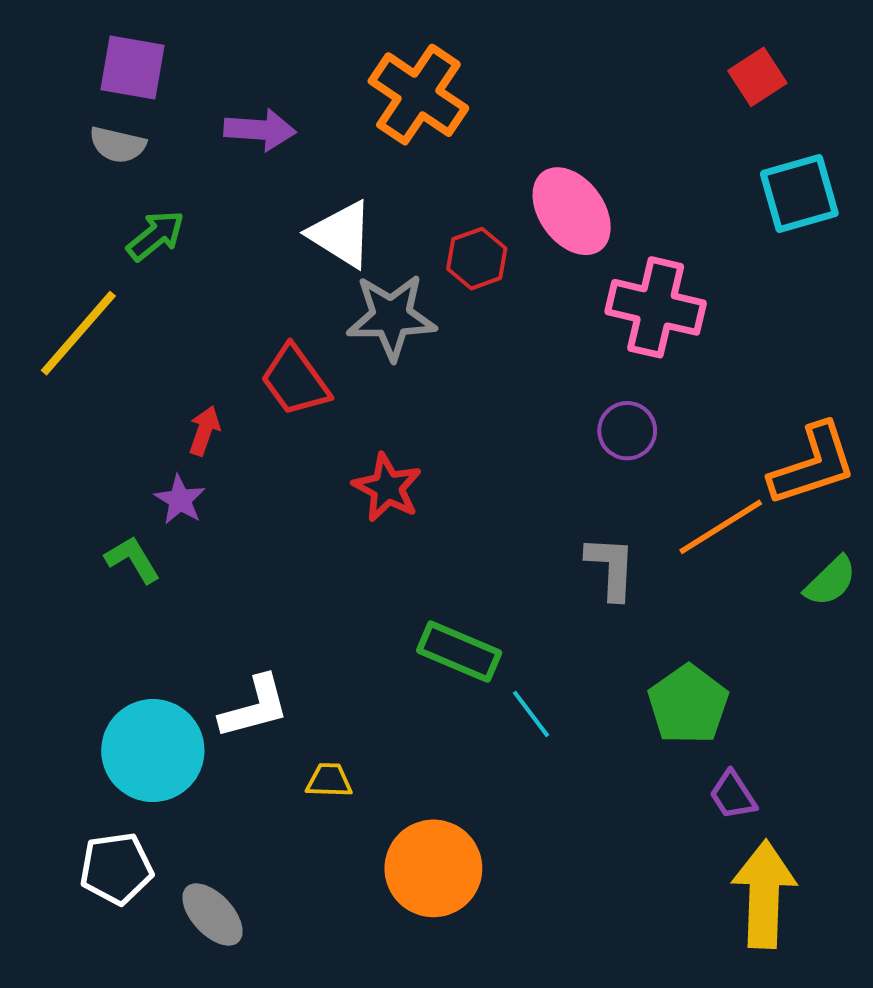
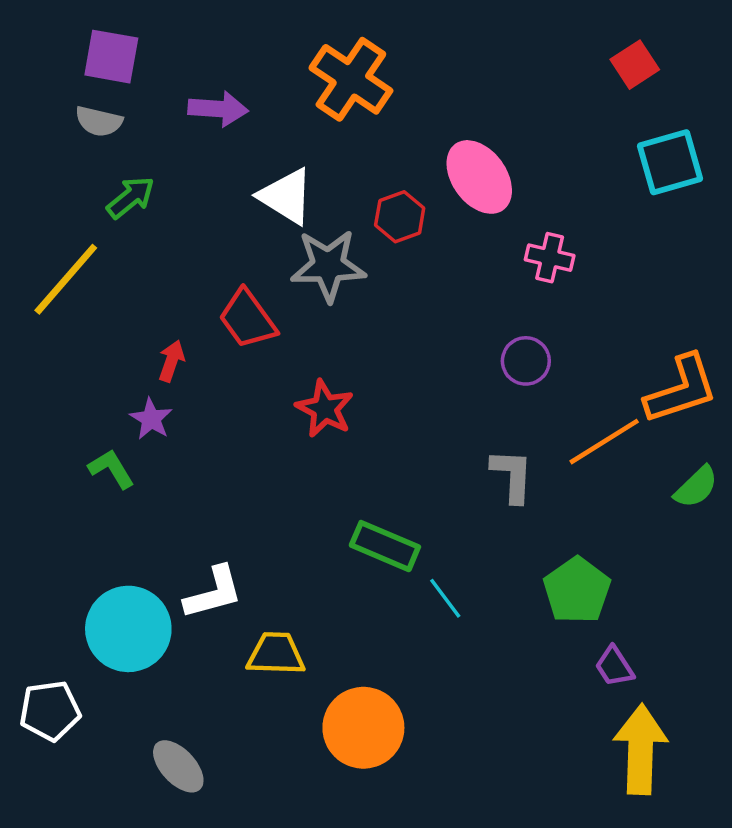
pink cross: (656, 307) -> (550, 258), size x0.6
yellow trapezoid: (329, 780) -> (276, 654), size x1.5
white pentagon: (116, 868) -> (50, 711), moved

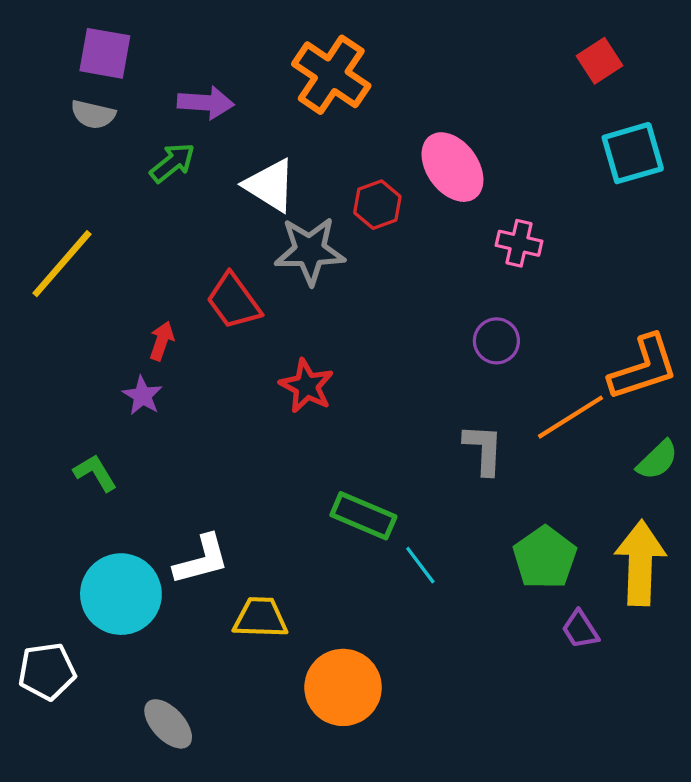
green arrow: (131, 197) -> (172, 163), moved
green L-shape: (111, 469) -> (95, 473), moved
yellow arrow: (640, 749) -> (640, 563), moved

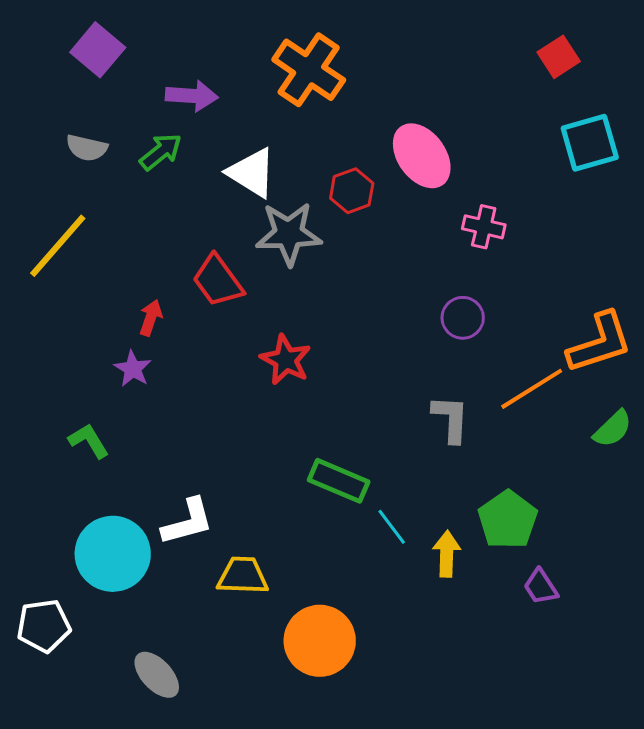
purple square: (105, 53) -> (98, 50), turned 30
gray semicircle: (93, 114) -> (87, 148), moved
yellow arrow: (640, 563) -> (447, 554), moved, size x0.6

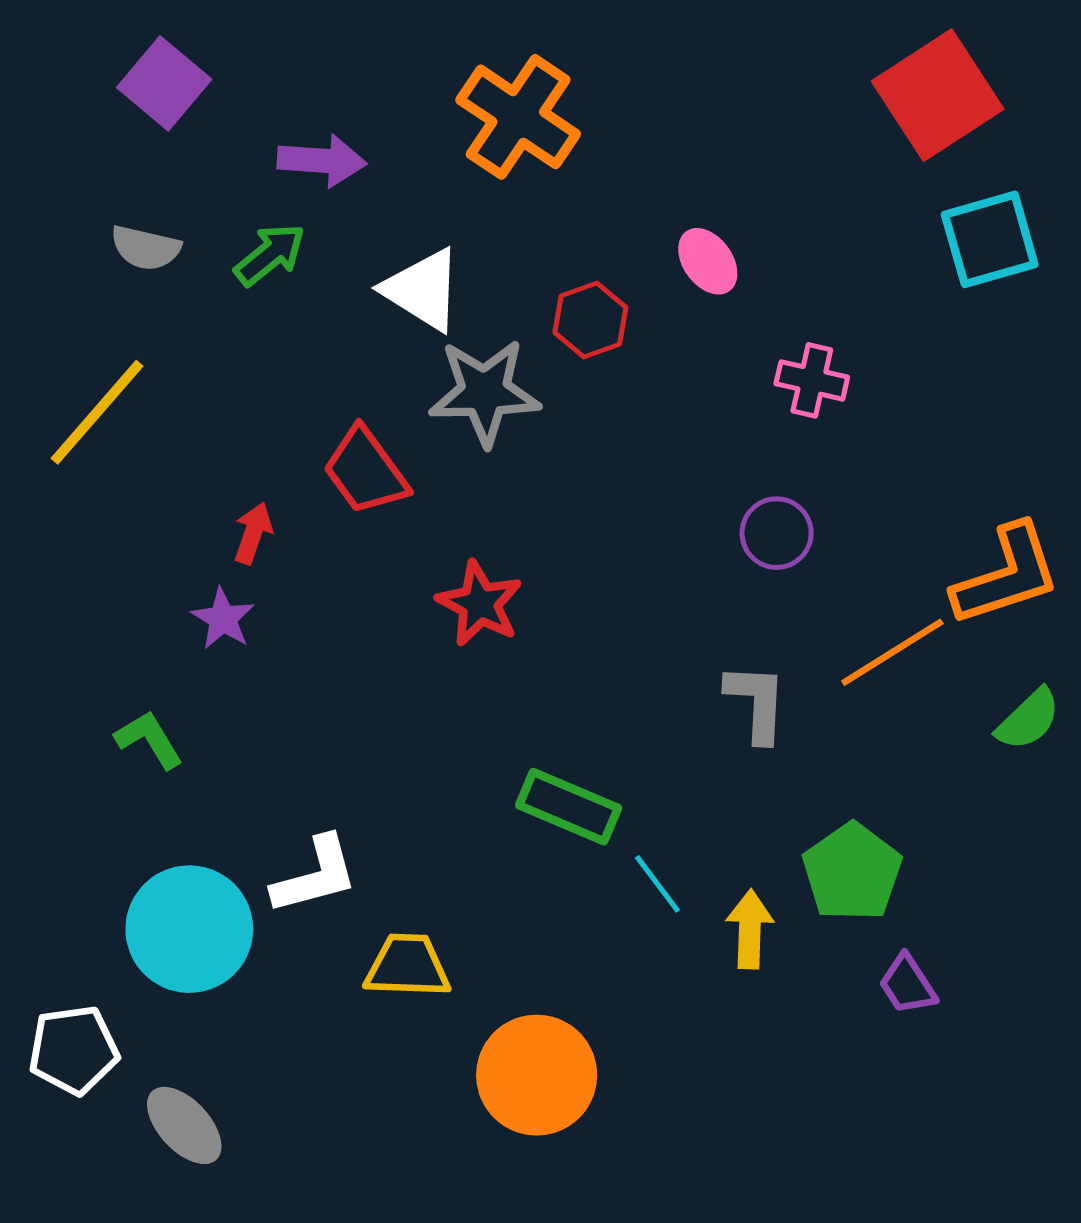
red square: (559, 57) -> (938, 95), size x1.8
pink ellipse: (422, 156) -> (708, 261), size x0.6
gray ellipse: (157, 675) -> (184, 1125), moved

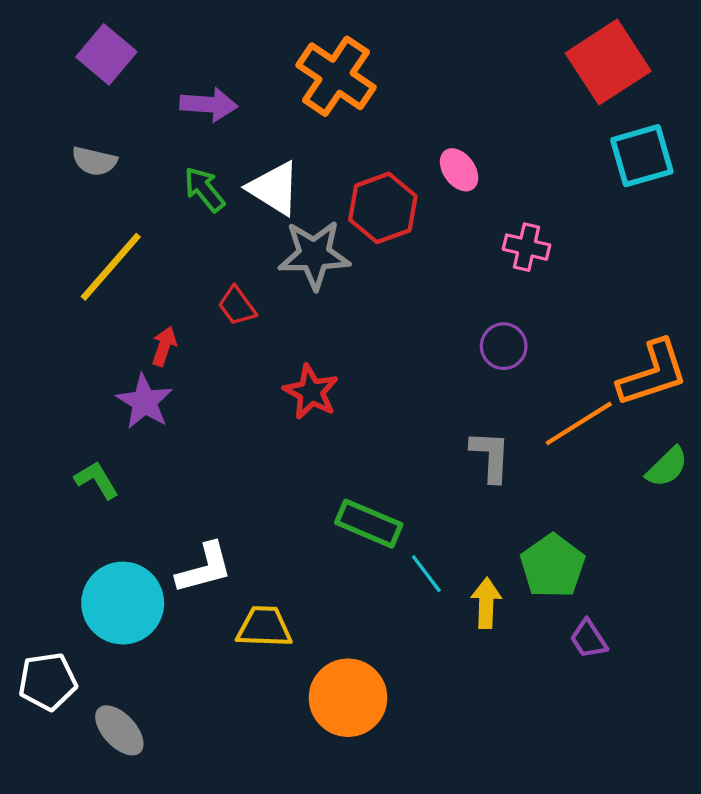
green arrow: (270, 255) -> (204, 189), moved, turned -90
red hexagon: (590, 320) -> (383, 208), size x1.4
yellow line: (97, 412) -> (111, 267), moved
red trapezoid: (365, 471) -> (237, 306), size x0.7
purple star: (223, 619) -> (144, 402), size x1.4

